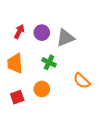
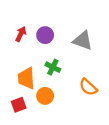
gray triangle: (65, 38) -> (83, 41), moved, turned 42
orange trapezoid: (15, 63) -> (26, 78), moved

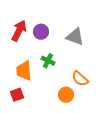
red arrow: (21, 34) -> (19, 31), size x1.5
orange circle: (45, 96) -> (66, 95), moved

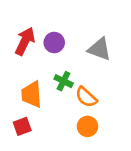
orange semicircle: (80, 79) -> (86, 97), moved

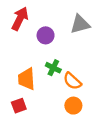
red arrow: (25, 41) -> (20, 19), moved
gray triangle: (99, 49) -> (80, 24), moved, turned -35

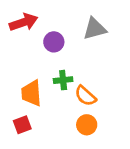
red arrow: (20, 19) -> (24, 22), turned 45
green cross: (53, 68) -> (63, 80), turned -32

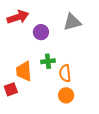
orange semicircle: (85, 96) -> (65, 73), turned 42
red square: (22, 125) -> (11, 89), moved

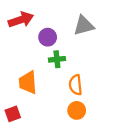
green cross: (48, 61) -> (57, 59), moved
red square: (11, 89) -> (13, 114), moved

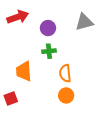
gray triangle: (84, 26) -> (84, 22), moved
purple circle: (48, 37) -> (48, 28), moved

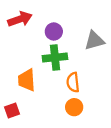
gray triangle: (84, 22) -> (94, 41), moved
green cross: (49, 51) -> (55, 57), size x1.5

